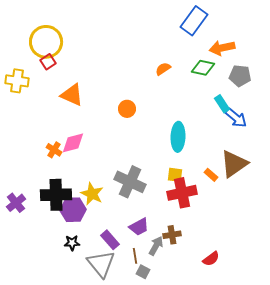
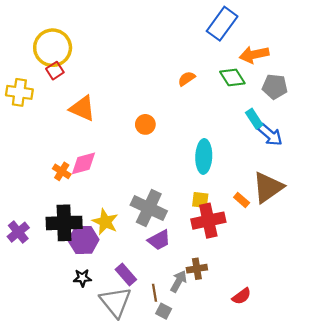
green diamond: (203, 68) -> (232, 77), turned 45
purple trapezoid: (139, 227) -> (159, 240), moved

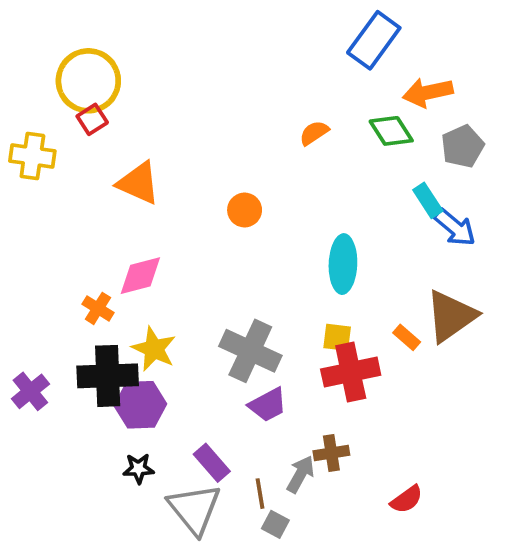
gray pentagon: (275, 87) -> (463, 146), turned -30
orange cross: (62, 171) -> (98, 308), moved
yellow star: (105, 222) -> (154, 349), moved

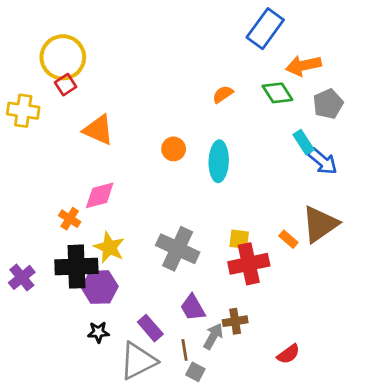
cyan ellipse: (343, 264) -> (219, 161), moved
purple trapezoid: (268, 405) -> (193, 308), moved, turned 88
gray triangle: (194, 509) -> (138, 361), turned 42

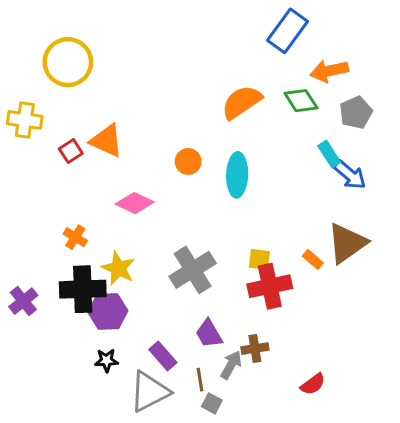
red square: (66, 85) -> (71, 151), moved
orange semicircle: (223, 94) -> (242, 102), size x1.8
pink diamond: (100, 195) -> (135, 203), moved, turned 40
gray cross: (178, 249) -> (193, 270), turned 33

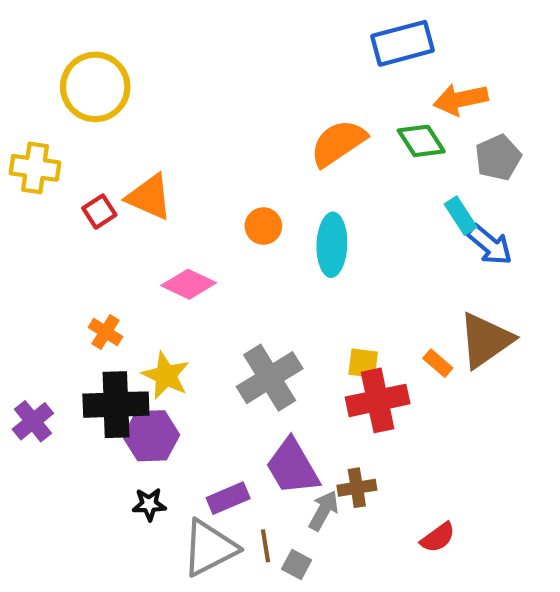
blue rectangle: (288, 31) -> (403, 43), turned 39
purple trapezoid: (209, 334) -> (292, 467), size x1.4
purple rectangle: (163, 356) -> (228, 498), turned -72
brown line: (200, 380) -> (265, 546), moved

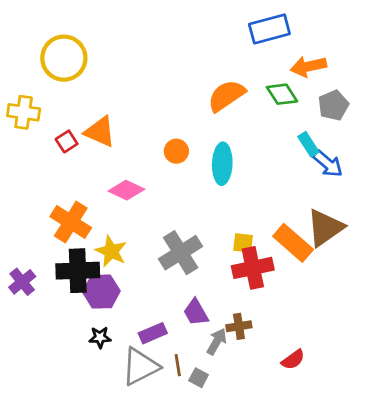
orange cross: (106, 332) -> (71, 222), size x1.8
orange rectangle: (438, 363) -> (293, 243), size x2.0
purple trapezoid: (292, 467) -> (196, 312), size x0.7

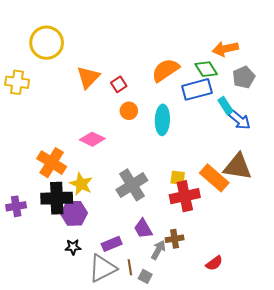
blue rectangle: (269, 29) -> (197, 89), moved
orange triangle: (100, 132) -> (88, 77), moved, turned 50
red square: (67, 141) -> (119, 84), moved
brown triangle: (325, 228) -> (238, 167), turned 44
purple cross: (22, 282) -> (16, 206), turned 30

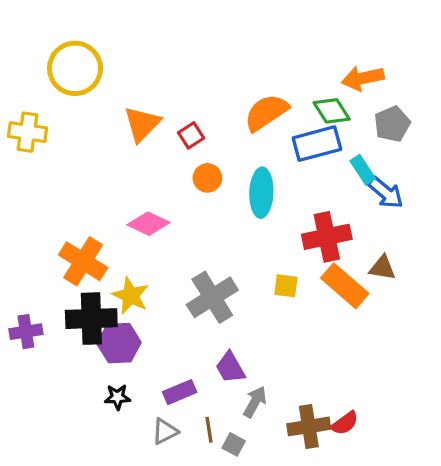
brown triangle: (238, 167) -> (382, 268), size x0.6
red cross: (185, 196) -> (327, 237), moved
brown cross: (175, 239) -> (309, 426), moved, size x1.4
gray triangle: (102, 268) -> (165, 431), size x0.6

